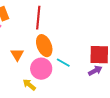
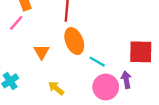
pink circle: (41, 69) -> (106, 87), moved
purple arrow: (95, 71) -> (126, 80), moved, turned -72

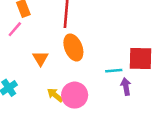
cyan line: (97, 62) -> (114, 71), moved, turned -35
pink circle: (106, 87) -> (75, 95), moved

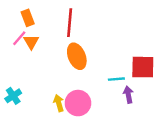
orange triangle: (40, 58) -> (31, 42), moved
yellow arrow: (55, 95) -> (59, 103), turned 35

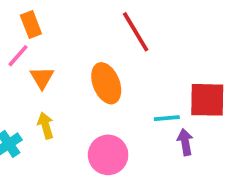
red line: (70, 23) -> (136, 32), moved, turned -36
orange triangle: (31, 42) -> (42, 78), moved
yellow arrow: (59, 103) -> (46, 126), moved

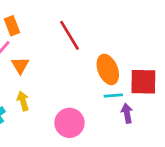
red line: (136, 32) -> (69, 35), moved
orange ellipse: (106, 83) -> (108, 69), moved

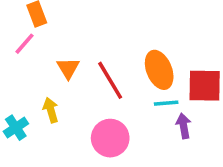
red line: (69, 35) -> (110, 80), moved
orange triangle: (20, 65) -> (68, 68), moved

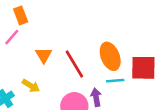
yellow arrow: (51, 110) -> (31, 86), turned 138
purple arrow: (184, 126) -> (96, 97), moved

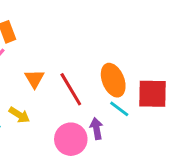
cyan line: (115, 81) -> (119, 109), turned 42

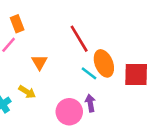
red line: (71, 89) -> (79, 39), moved
cyan line: (119, 109) -> (89, 73), moved

